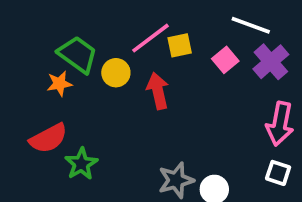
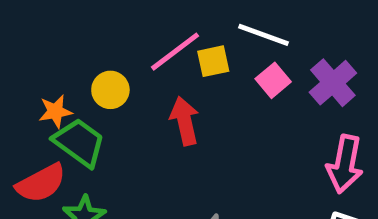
white line: (251, 25) -> (264, 35), moved
green trapezoid: (78, 54) -> (79, 143), moved
yellow circle: (116, 73) -> (110, 90), moved

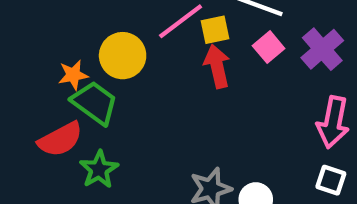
yellow circle: (110, 90) -> (123, 56), size x1.4
red arrow: (185, 121) -> (217, 66), moved

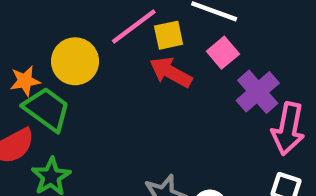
purple cross: (322, 49) -> (258, 92), moved
red arrow: (217, 66) -> (171, 72), turned -48

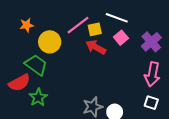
orange star: (25, 81) -> (27, 25), moved
purple cross: (258, 92) -> (151, 42), moved

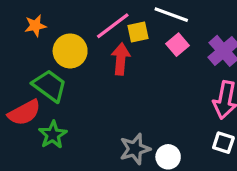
red arrow: (96, 47) -> (121, 59), moved, turned 66

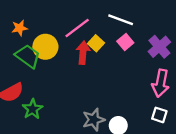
yellow square: (138, 32) -> (96, 43), moved, turned -35
green trapezoid: (50, 86) -> (28, 56), moved

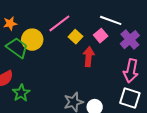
white line: (121, 20) -> (111, 20), moved
red arrow: (83, 53) -> (89, 57), moved
white square: (159, 115) -> (130, 98), size x1.5

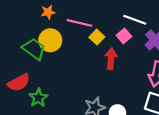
orange star: (10, 23) -> (48, 12), moved
pink line: (59, 23) -> (80, 23), turned 50

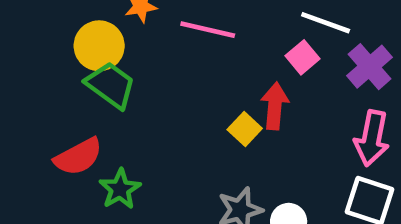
yellow square: (97, 37) -> (245, 129), moved
yellow circle: (50, 40) -> (99, 46), moved

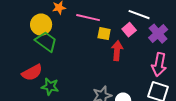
yellow square: (245, 129) -> (104, 34), moved, turned -32
green star: (120, 189) -> (50, 87), turned -30

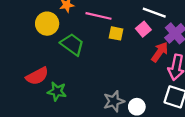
green trapezoid: (46, 42) -> (72, 44), moved
red arrow: (117, 51) -> (160, 52), moved, turned 30

